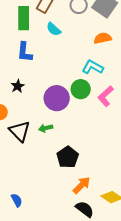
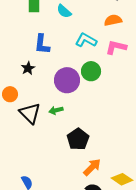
blue L-shape: (25, 52) -> (42, 44), moved
cyan L-shape: (93, 67) -> (86, 40), moved
pink L-shape: (106, 96) -> (116, 47), moved, turned 55

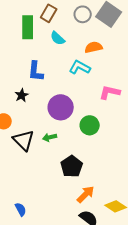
orange semicircle: (113, 20) -> (94, 47), moved
pink L-shape: (116, 47) -> (110, 92), moved
green circle: (91, 71) -> (90, 125), moved

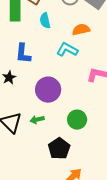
cyan semicircle: (58, 38) -> (45, 21), turned 35
green circle: (90, 125) -> (77, 120), moved

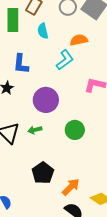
cyan L-shape: (67, 50) -> (65, 60), turned 115
black pentagon: (59, 149) -> (43, 173), moved

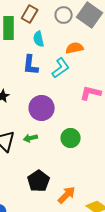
blue L-shape: (21, 64) -> (31, 65), moved

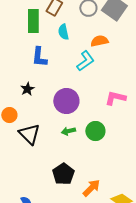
blue L-shape: (31, 65) -> (39, 57), moved
pink L-shape: (91, 93) -> (115, 98), moved
green arrow: (31, 138) -> (68, 131), moved

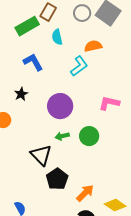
green rectangle: (33, 21) -> (27, 26), turned 60
blue L-shape: (39, 57) -> (33, 62), turned 145
black triangle: (29, 134) -> (41, 155), moved

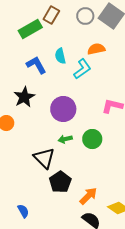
cyan semicircle: (57, 37) -> (60, 56), moved
black star: (21, 94) -> (24, 97), size x1.5

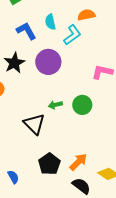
purple circle: (63, 109) -> (48, 62), moved
black pentagon: (60, 182) -> (49, 164), moved

